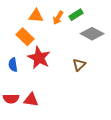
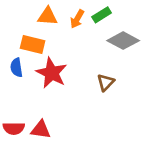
orange rectangle: (25, 37) -> (33, 45), turned -30
blue semicircle: (13, 65) -> (16, 68), moved

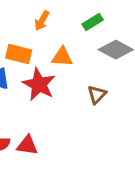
orange triangle: (47, 16) -> (62, 57), moved
orange arrow: (77, 19) -> (42, 21), moved

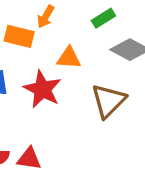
orange rectangle: (19, 54) -> (19, 36), moved
brown triangle: (97, 95) -> (108, 101), size x1.6

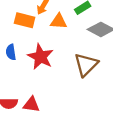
orange triangle: (69, 58) -> (59, 21), moved

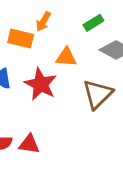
orange triangle: (59, 21) -> (66, 57), moved

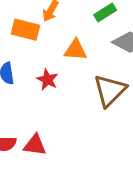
red star: (41, 84) -> (47, 80), size x0.6

